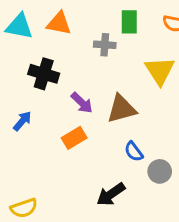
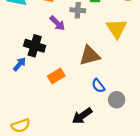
black cross: (44, 74) -> (35, 46), moved
purple arrow: (82, 103) -> (57, 23), moved

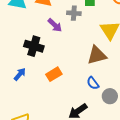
brown triangle: (90, 56) -> (97, 55), moved
blue arrow: (20, 64) -> (20, 74), moved

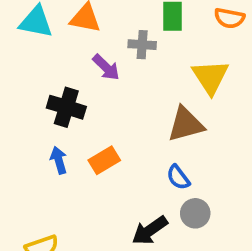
blue arrow: (20, 74) -> (59, 160), moved, turned -56
gray circle: (110, 96) -> (195, 213), moved

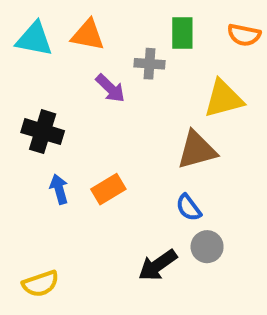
yellow triangle: (210, 77) -> (223, 99), turned 48
black cross: (66, 107) -> (43, 132), moved

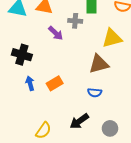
blue semicircle: (189, 208) -> (95, 93), turned -48
gray circle: (207, 247) -> (110, 128), moved
yellow semicircle: (41, 284) -> (43, 130), moved, turned -36

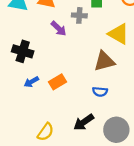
yellow triangle: (112, 38) -> (119, 34), turned 45
blue arrow: (30, 83) -> (31, 82), turned -104
gray circle: (110, 128) -> (116, 130), size x1.5

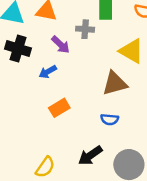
black cross: (23, 51) -> (18, 49), moved
blue arrow: (31, 82) -> (48, 72), moved

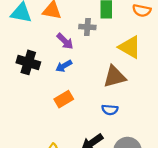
black cross: (18, 49) -> (28, 62), moved
blue arrow: (48, 72) -> (64, 66), moved

